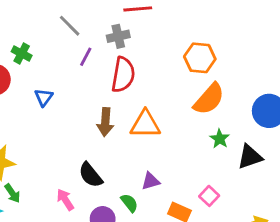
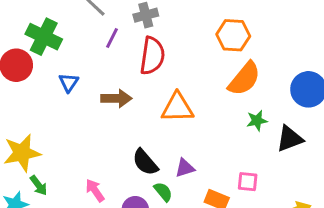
green cross: (22, 54) -> (44, 37), size x1.6
brown arrow: (105, 122) -> (116, 98), moved, turned -92
green star: (220, 139) -> (257, 121), turned 30
black semicircle: (90, 175) -> (145, 162), moved
pink square: (209, 196) -> (248, 182), turned -36

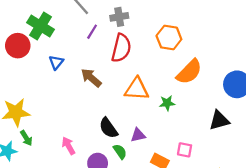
orange hexagon: (233, 35) -> (169, 38), moved
brown arrow: (116, 98) -> (91, 78), turned -145
green star: (257, 121) -> (167, 103), moved

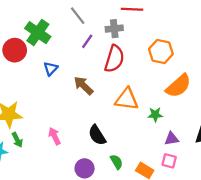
purple triangle: (138, 135) -> (172, 139), moved
pink arrow: (68, 146) -> (55, 136), moved
green semicircle: (120, 152) -> (117, 162), moved

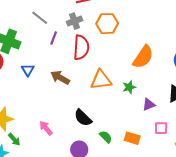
orange hexagon: (161, 52) -> (107, 24), moved
pink square: (169, 161) -> (161, 128), moved

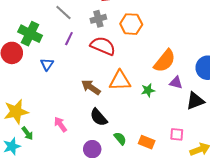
purple line: (54, 38) -> (69, 39), moved
red semicircle: (81, 47) -> (103, 46), turned -75
brown arrow: (60, 78) -> (91, 87), moved
purple triangle: (149, 105) -> (176, 83), moved, turned 32

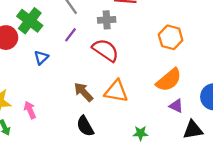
orange hexagon: (131, 24) -> (171, 37), moved
green star: (148, 90) -> (140, 133), moved
pink arrow: (60, 124) -> (30, 110), moved

